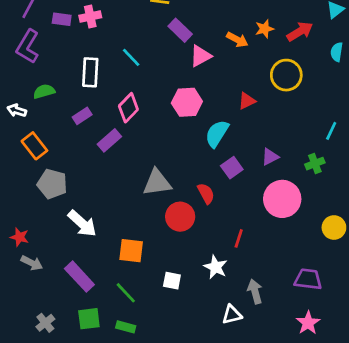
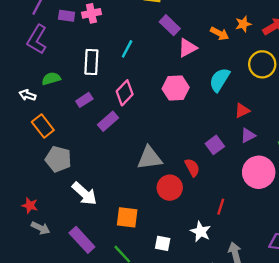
cyan line: (131, 57) -> (127, 49), turned 72
red triangle: (247, 101) -> (242, 111), moved
cyan semicircle: (217, 134) -> (220, 80), moved

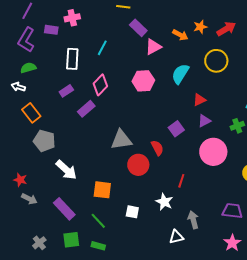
purple rectangle: (67, 16) -> (51, 30), moved
green semicircle: (51, 79) -> (28, 68), moved

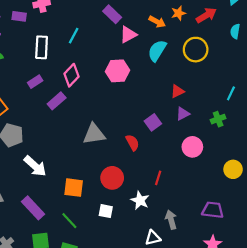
cyan semicircle: (180, 74) -> (157, 51), moved
pink circle: (213, 152) -> (192, 147), size x0.7
red circle: (138, 165) -> (112, 178), moved

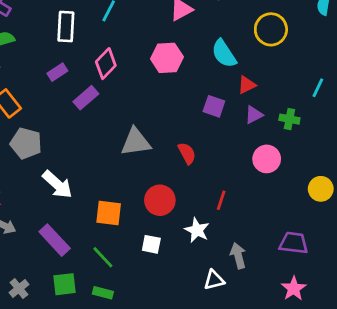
cyan semicircle: (157, 51) -> (224, 54), moved, turned -65
green cross: (218, 119) -> (289, 119), moved, turned 32
purple square: (153, 122) -> (214, 106), moved, turned -35

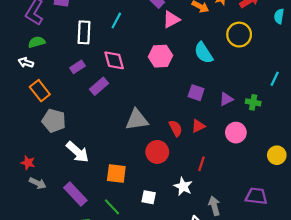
pink diamond: (106, 64) -> (114, 60), turned -60
red triangle: (247, 85) -> (198, 126), moved
red circle: (160, 200) -> (157, 152), moved

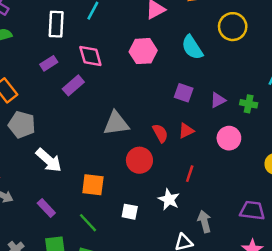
purple rectangle: (75, 194) -> (46, 208), size x0.7

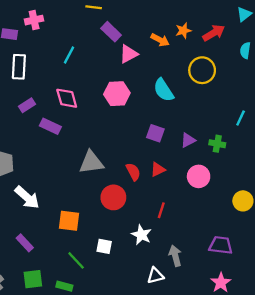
white rectangle: (56, 24) -> (19, 67), moved
purple rectangle: (73, 85) -> (50, 126), turned 66
green line: (88, 223) -> (76, 260), moved

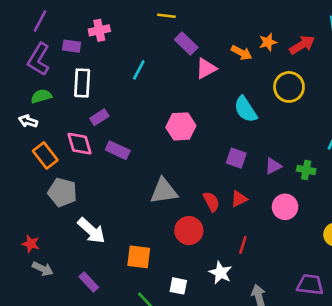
pink hexagon: (117, 94) -> (181, 126), moved
pink diamond: (67, 98) -> (80, 144), moved
purple rectangle: (27, 105) -> (99, 117), moved

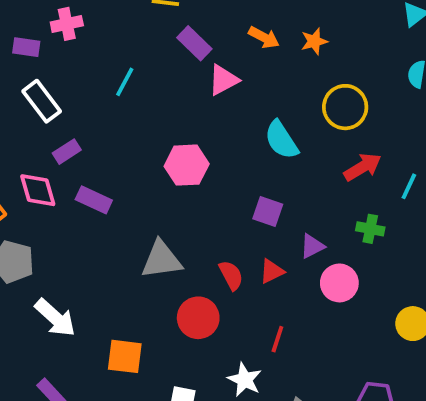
red arrow: (302, 45) -> (363, 167), moved
orange arrow: (242, 53) -> (264, 37), moved
white rectangle: (82, 83) -> (42, 101), turned -40
purple triangle: (273, 166) -> (312, 246), moved

